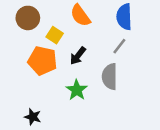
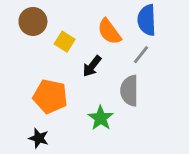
orange semicircle: (80, 16) -> (109, 32), moved
orange pentagon: (42, 61) -> (50, 96), moved
green star: (77, 90) -> (101, 118), moved

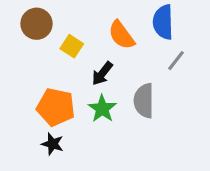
gray line: (141, 55) -> (176, 61), moved
green star: (101, 118) -> (102, 109), moved
black star: (39, 138) -> (53, 144), moved

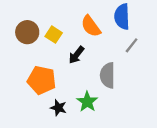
brown circle: (37, 24) -> (27, 32), moved
green star: (102, 109) -> (87, 102), moved
black star: (53, 144) -> (58, 108), moved

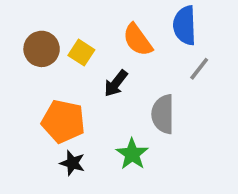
black star: (58, 108) -> (72, 163), moved

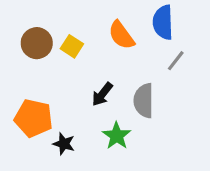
black arrow: (116, 83) -> (102, 94), moved
orange pentagon: (63, 121) -> (34, 118), moved

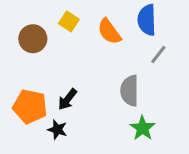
yellow square: (72, 46) -> (69, 21), moved
black arrow: (102, 94) -> (67, 99), moved
green star: (117, 136) -> (142, 128), moved

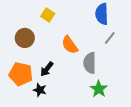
orange semicircle: (109, 32) -> (70, 45), moved
brown circle: (33, 39) -> (25, 38), moved

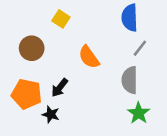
gray semicircle: (90, 63) -> (130, 80), moved
green star: (99, 89) -> (139, 113), moved

